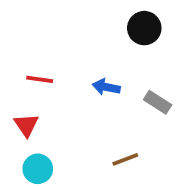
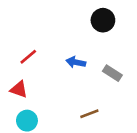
red line: (40, 79) -> (28, 57), turned -48
red triangle: (26, 125) -> (19, 89), turned -36

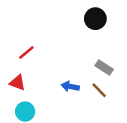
blue arrow: (76, 62) -> (70, 86), moved
brown line: (89, 114) -> (99, 90), moved, turned 66

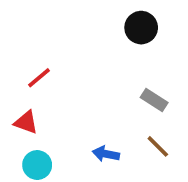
blue arrow: (70, 86) -> (106, 154), moved
brown line: (99, 90) -> (158, 146), moved

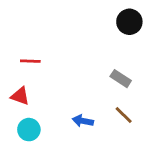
black circle: (141, 28) -> (129, 22), moved
red line: (39, 78) -> (30, 61), turned 42

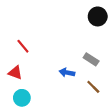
red line: (30, 61) -> (23, 46), turned 48
blue arrow: (83, 121) -> (67, 73), moved

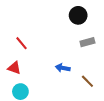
black circle: (98, 16) -> (78, 15), moved
gray rectangle: (91, 59) -> (87, 42), moved, turned -48

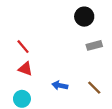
red triangle: (14, 68) -> (25, 69), moved
blue arrow: (63, 68) -> (60, 85), moved

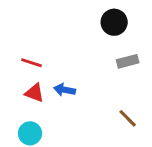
red line: (23, 47) -> (32, 63), turned -32
blue arrow: (60, 85) -> (65, 90), moved

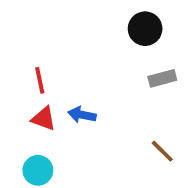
red line: (32, 63) -> (40, 80), turned 60

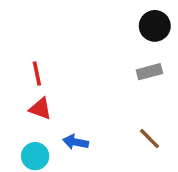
black circle: (145, 29) -> (155, 26), moved
blue arrow: (82, 115) -> (76, 142), moved

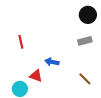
red triangle: (40, 109) -> (36, 76), moved
blue arrow: (76, 142) -> (52, 62), moved

